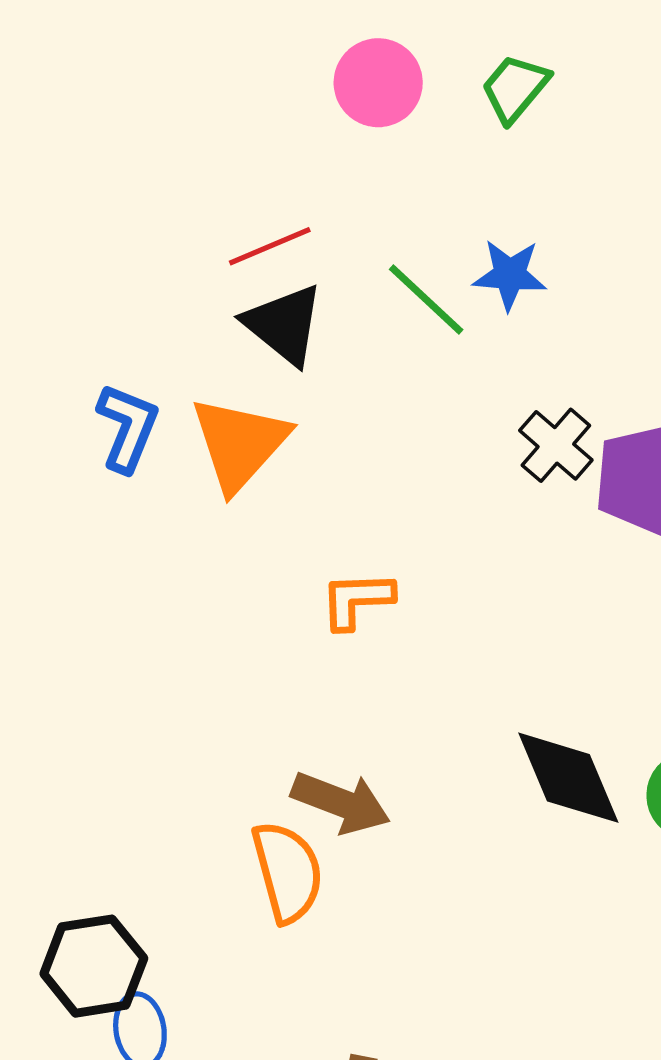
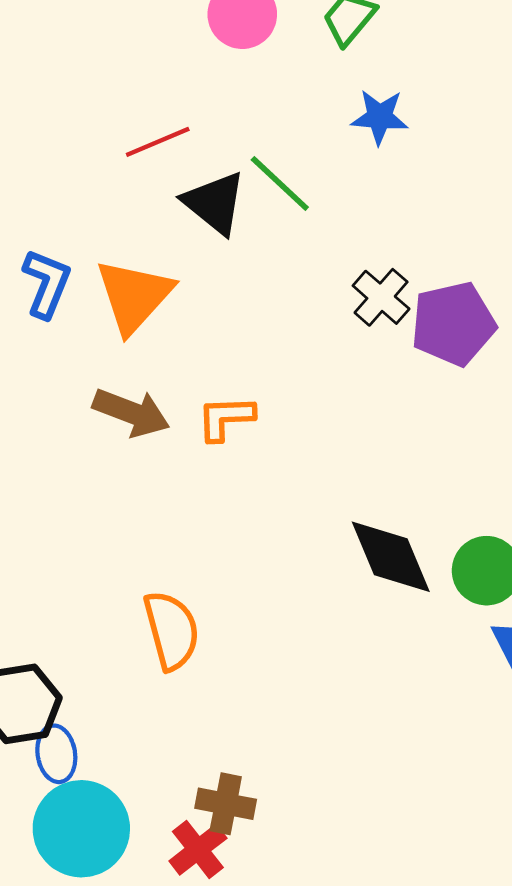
blue star: (510, 275) -> (380, 117), moved
black triangle: (284, 324) -> (215, 203), moved
brown arrow: (341, 803) -> (131, 412), moved

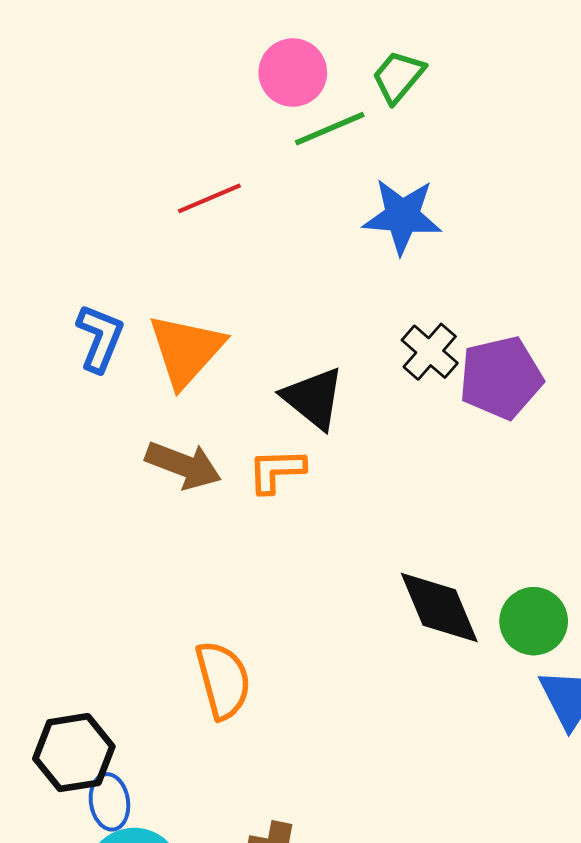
blue star: (380, 117) -> (402, 216), moved, size x1.4
green line: (280, 184) -> (330, 129), moved, turned -66
black triangle: (215, 203) -> (313, 398), moved

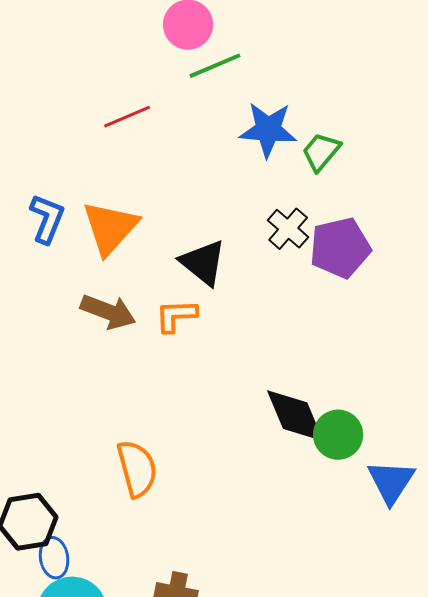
green trapezoid: (398, 77) -> (321, 152), moved
green circle: (534, 621) -> (338, 435), moved

